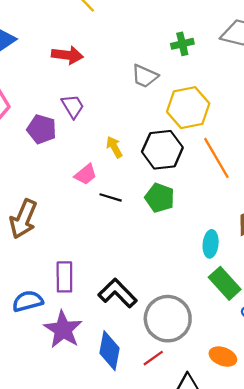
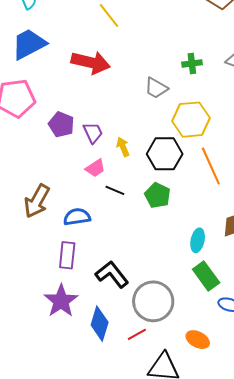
red arrow: (67, 55) -> (91, 62), size x1.4
purple trapezoid: (73, 106) -> (93, 133), moved
blue semicircle: (28, 301) -> (77, 217), moved

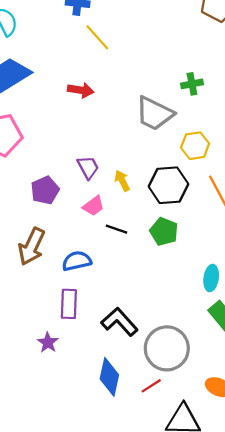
red arrow: (91, 62) -> (81, 90), size x0.6
gray trapezoid: (156, 88) -> (154, 114), size x1.5
yellow hexagon: (191, 120) -> (195, 146), size x0.7
purple pentagon: (61, 125) -> (45, 190), moved, turned 30
purple star: (61, 301) -> (48, 342), moved, size x0.6

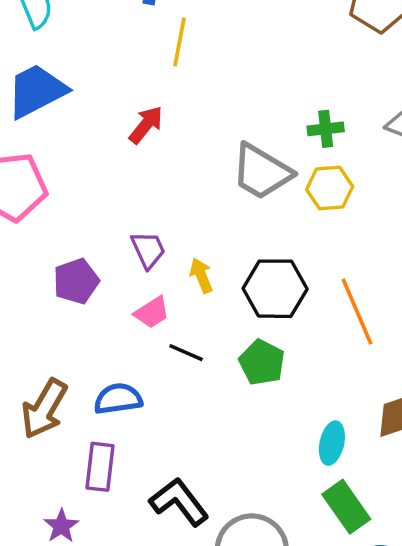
yellow line: (97, 37) -> (179, 42), turned 48
red arrow: (81, 90) -> (146, 125), turned -65
yellow hexagon: (195, 146) -> (330, 188), moved
brown arrow: (32, 246) -> (44, 409), moved

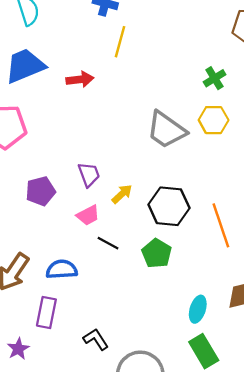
red arrow: (146, 125) -> (80, 79), moved, turned 40
green cross: (326, 129) -> (215, 78), moved, turned -30
yellow hexagon: (330, 188) -> (214, 120), moved
yellow arrow: (201, 275) -> (122, 194), turned 65
black L-shape: (179, 502) -> (96, 339), size x0.7

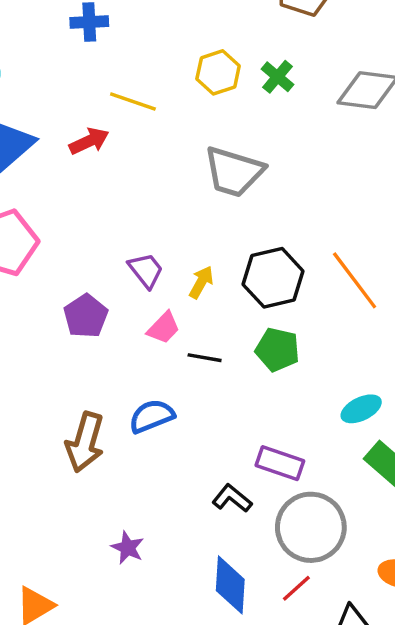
yellow line: (120, 42) -> (133, 101), moved, turned -68
yellow hexagon: (214, 120) -> (218, 72), moved
cyan ellipse: (198, 309) -> (361, 409), turned 65
purple rectangle: (46, 312) -> (280, 463), moved, turned -64

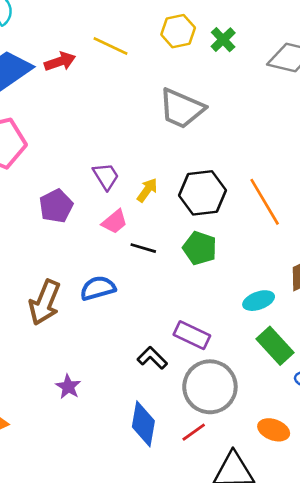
red arrow: (89, 141) -> (60, 61), moved

